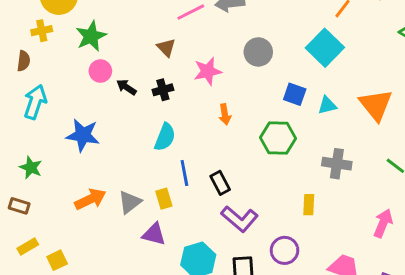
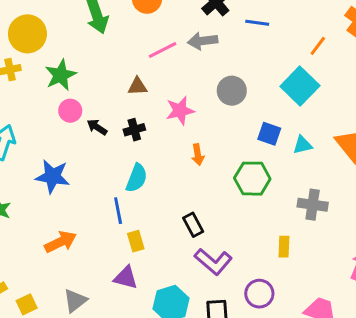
brown triangle: (166, 48) -> (138, 86), turned -48
blue line: (184, 173) -> (118, 211), moved
gray triangle: (130, 202) -> (75, 301), moved

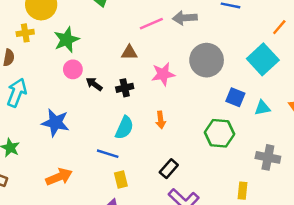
gray circle: (232, 91) -> (207, 60), size x1.4
orange arrow: (198, 155) -> (161, 120), moved
blue line: (118, 211) -> (108, 154), turned -65
black rectangle: (193, 225) -> (169, 169), turned 66

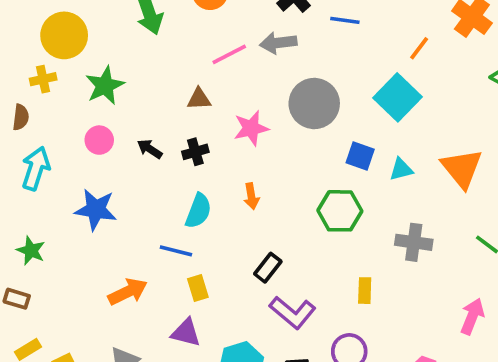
pink circle: (73, 69) -> (99, 140), moved
orange arrow: (59, 177) -> (128, 292), moved
yellow rectangle: (243, 191) -> (365, 291), moved

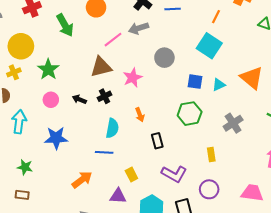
brown triangle: (199, 99) -> (101, 67), size x1.6
gray circle: (314, 103) -> (164, 58), size x0.7
gray cross: (414, 242) -> (233, 123), turned -30
black rectangle: (268, 268) -> (157, 141), moved, turned -42
yellow rectangle: (198, 288) -> (131, 174), moved

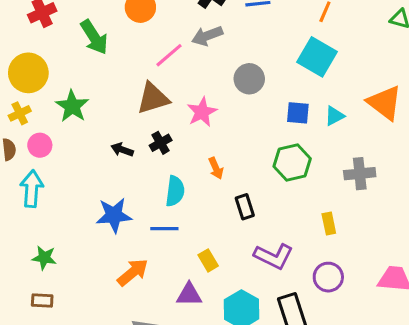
pink circle: (51, 100) -> (40, 145), moved
gray cross: (233, 123) -> (360, 174), turned 30
blue star: (56, 138) -> (114, 215), moved

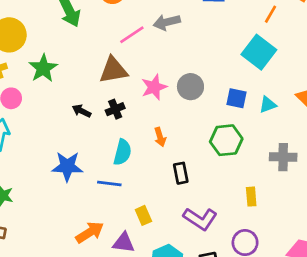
gray circle: (249, 79) -> (190, 87), moved
orange arrow: (133, 272) -> (90, 232), moved

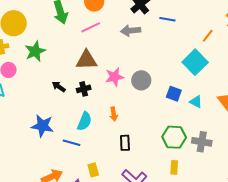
pink line: (132, 35) -> (91, 27), moved
cyan triangle: (268, 105) -> (196, 102), turned 40
green hexagon: (226, 140) -> (174, 137), moved

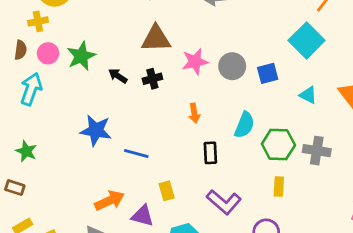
green star: (35, 51) -> (81, 56), moved
blue square: (174, 94) -> (268, 73), moved, turned -35
cyan semicircle: (84, 121) -> (244, 125), moved

